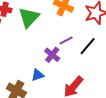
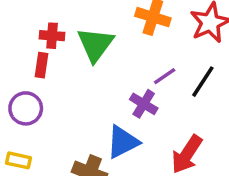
blue triangle: (38, 75) -> (123, 142), size x1.5

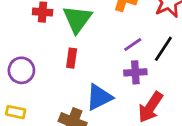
red rectangle: (42, 65) -> (72, 58), moved
purple cross: (144, 104) -> (135, 72), moved, turned -35

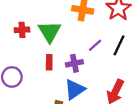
purple cross: (135, 72) -> (74, 63), moved

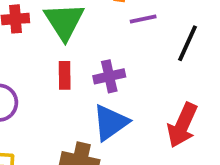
purple line: (95, 45) -> (143, 19), moved, turned 32

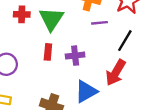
blue triangle: (110, 123) -> (86, 91), moved
red arrow: (182, 125) -> (116, 73), moved

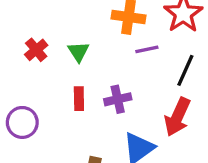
red cross: (22, 14) -> (36, 50), turned -35
green triangle: (51, 19) -> (78, 52), size x0.6

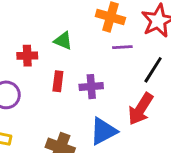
red cross: (36, 50) -> (27, 56), moved, turned 30
green triangle: (78, 52) -> (63, 41), turned -42

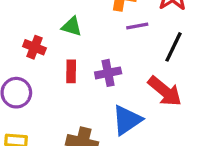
red cross: (27, 56) -> (34, 47), turned 30
red arrow: (141, 109) -> (165, 91), turned -76

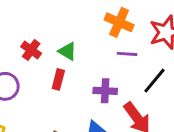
green triangle: (72, 26) -> (67, 51), moved
purple cross: (108, 73) -> (105, 91), moved

